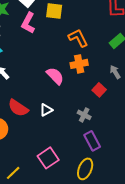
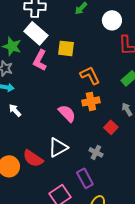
red semicircle: (18, 108) -> (33, 158), moved
white triangle: (46, 110) -> (58, 147), size x1.5
purple rectangle: (92, 141) -> (85, 178), moved

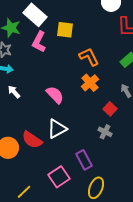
orange cross: (91, 101) -> (90, 83), turned -30
pink semicircle: (67, 113) -> (55, 95), moved
gray cross: (96, 152) -> (105, 132), moved

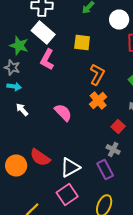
yellow square: (65, 30) -> (82, 42), moved
orange L-shape: (89, 57) -> (97, 74), turned 55
white triangle: (57, 129) -> (70, 168), moved
purple rectangle: (84, 160) -> (105, 170), moved

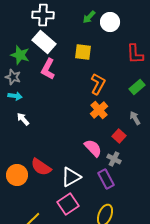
white circle: (119, 20) -> (110, 22), moved
pink semicircle: (63, 112) -> (93, 148), moved

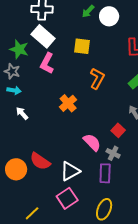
orange cross: (99, 110) -> (68, 103), moved
purple rectangle: (106, 179) -> (105, 173), turned 30

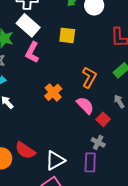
orange L-shape: (97, 78) -> (89, 77), moved
pink semicircle: (92, 142) -> (85, 105), moved

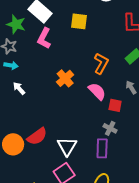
red square: (103, 119) -> (115, 105), turned -32
red semicircle: (25, 150) -> (37, 136), turned -70
white triangle: (55, 160) -> (67, 146), turned -30

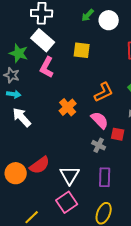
orange L-shape: (101, 63) -> (104, 92), turned 35
white arrow: (19, 88) -> (22, 117), size x1.5
gray cross: (110, 128) -> (99, 145), moved

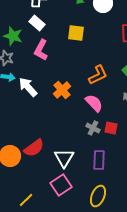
white rectangle: (43, 40) -> (37, 23), size x0.7
white arrow: (22, 117) -> (28, 87), moved
red square: (118, 134) -> (111, 128), moved

